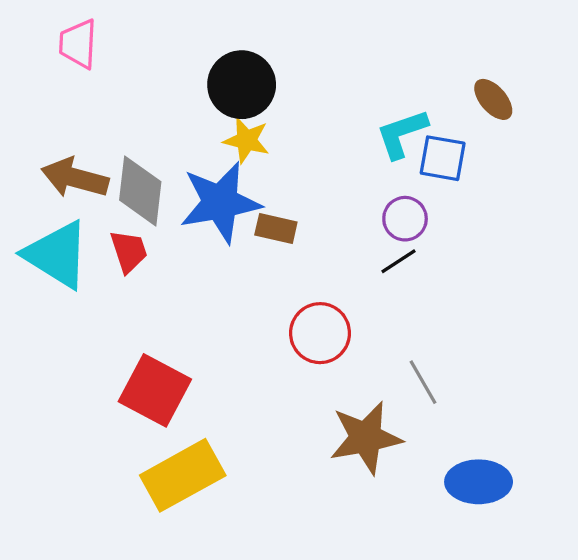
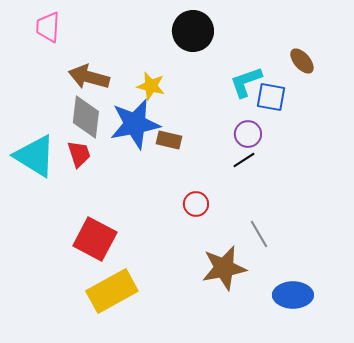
black circle: (242, 85) -> (193, 31), moved
brown arrow: (75, 178) -> (89, 77), moved
red circle: (320, 333) -> (196, 204), size x0.7

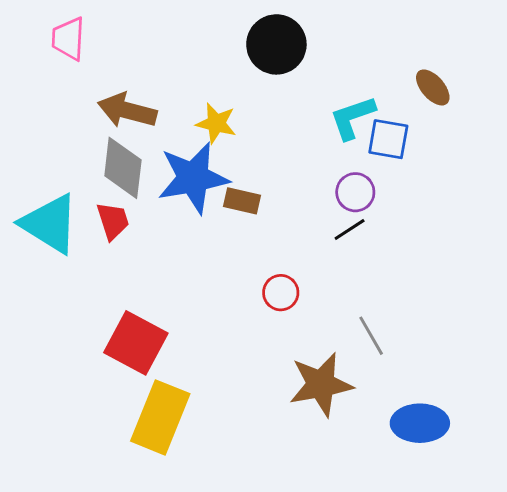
yellow rectangle: (112, 291) -> (160, 417), turned -39

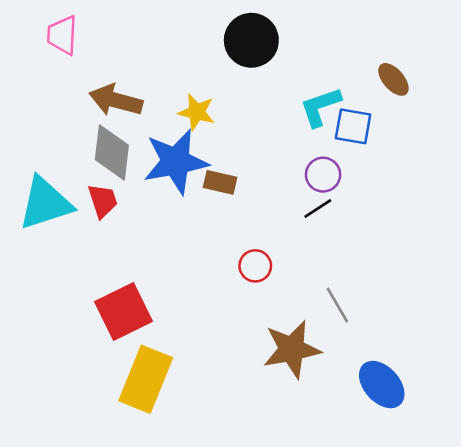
cyan triangle: (50, 224) -> (45, 203), turned -50
red square: (136, 343) -> (124, 312), turned 36
blue ellipse: (420, 423) -> (382, 385), turned 48

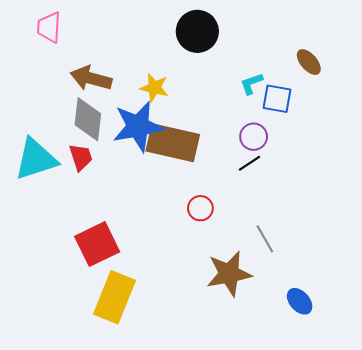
cyan L-shape: (320, 107) -> (252, 83), size x0.7
brown rectangle: (220, 182) -> (173, 143), size x2.0
blue ellipse: (382, 385) -> (300, 301), size x0.7

